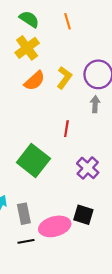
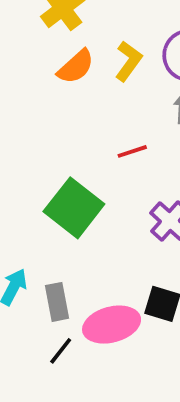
red line: (66, 129) -> (132, 151), turned 63
black line: (26, 241) -> (61, 351), turned -42

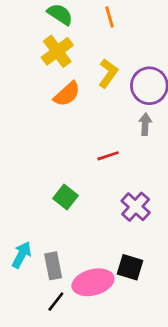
yellow L-shape: (128, 61) -> (108, 73), moved
green square: (74, 208) -> (65, 197), size x0.6

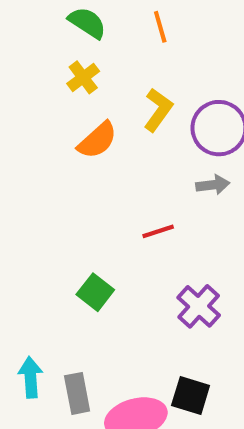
yellow cross: (57, 51) -> (83, 77), size x0.7
gray arrow: (145, 124) -> (213, 185), turned 80
cyan arrow: (21, 255) -> (31, 377), turned -32

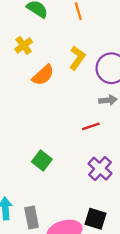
yellow cross: (83, 77) -> (24, 45), moved
red line: (158, 231) -> (91, 126), moved

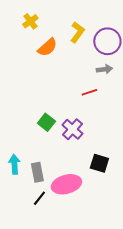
purple cross: (100, 169) -> (72, 129), moved
black square: (95, 219) -> (99, 163), moved

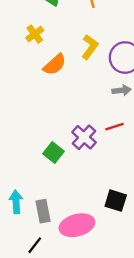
red line: (89, 92) -> (115, 127), moved
purple cross: (72, 129) -> (84, 137), moved
black line: (39, 198) -> (35, 245), moved

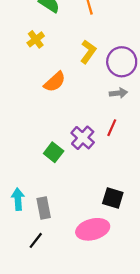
orange semicircle: (55, 65) -> (55, 82), moved
red line: (115, 127) -> (112, 128), turned -48
pink ellipse: (77, 225) -> (93, 229), moved

